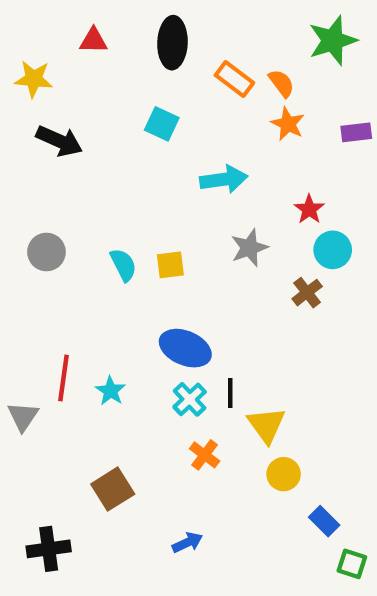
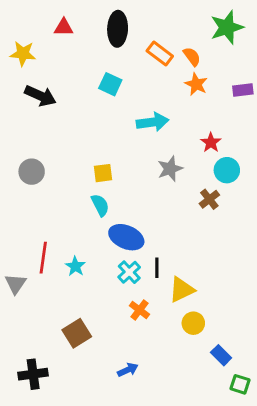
cyan semicircle: (123, 265) -> (100, 205), moved
yellow square: (170, 265) -> (103, 173), moved
yellow triangle: (266, 425) -> (182, 290), turned 40

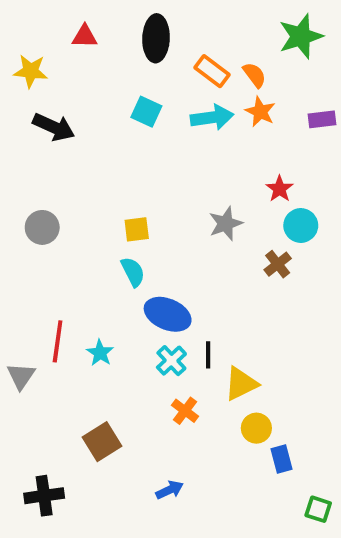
cyan arrow: (153, 122) -> (212, 117), moved
blue rectangle: (221, 355) -> (281, 459), moved, turned 30

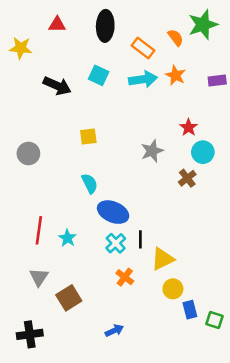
orange semicircle: (254, 75) -> (176, 38), moved
black arrow: (54, 127) -> (57, 86), moved
yellow square: (137, 229) -> (88, 137), moved
gray triangle: (21, 376) -> (39, 277), moved
green square: (318, 509) -> (215, 320), moved

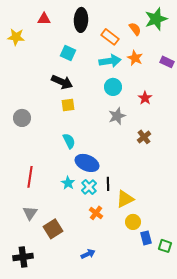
cyan square: (99, 75) -> (68, 53), moved
purple rectangle: (217, 81) -> (167, 62), turned 32
black arrow: (57, 86) -> (62, 82), moved
cyan circle: (203, 152) -> (113, 87), moved
cyan star: (67, 238) -> (68, 183), moved

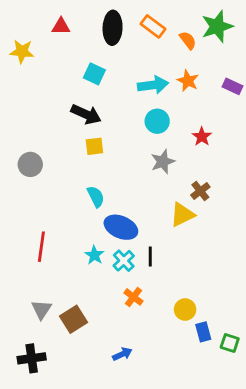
orange rectangle: (110, 37) -> (153, 26), moved
yellow triangle: (125, 199) -> (182, 215), moved
gray triangle: (30, 213) -> (41, 309), moved

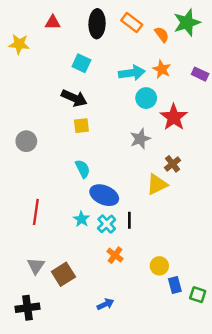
cyan circle: (157, 121) -> (146, 98), moved
red star: (202, 137) -> (174, 117), size x1.6

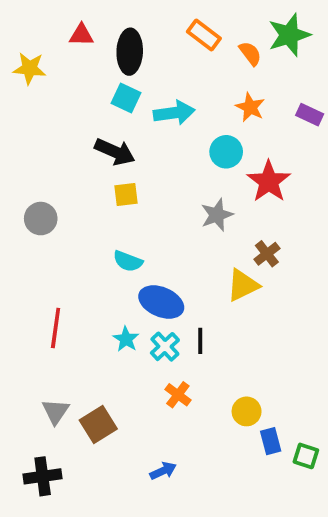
black ellipse: (97, 24) -> (130, 52), moved
cyan arrow: (132, 73) -> (174, 113), moved
cyan semicircle: (83, 169) -> (128, 261), turned 138

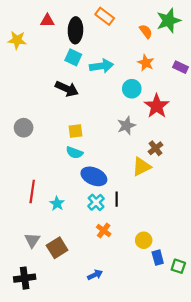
orange rectangle: (204, 35) -> (105, 16), moved
yellow square: (126, 194) -> (75, 131), moved
cyan star: (126, 339) -> (57, 203), moved

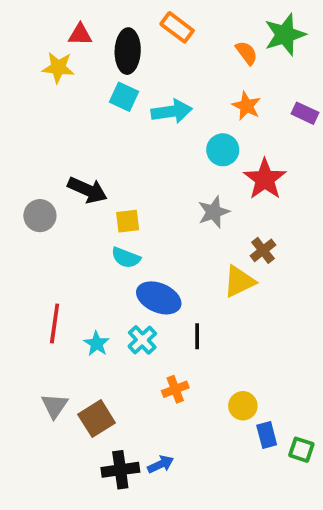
yellow star: (17, 40) -> (58, 68), moved
black arrow: (67, 89) -> (87, 190), moved
cyan cross: (96, 202) -> (142, 340), moved
orange cross: (104, 230) -> (175, 389), turned 32
black cross: (25, 278) -> (120, 470), moved

